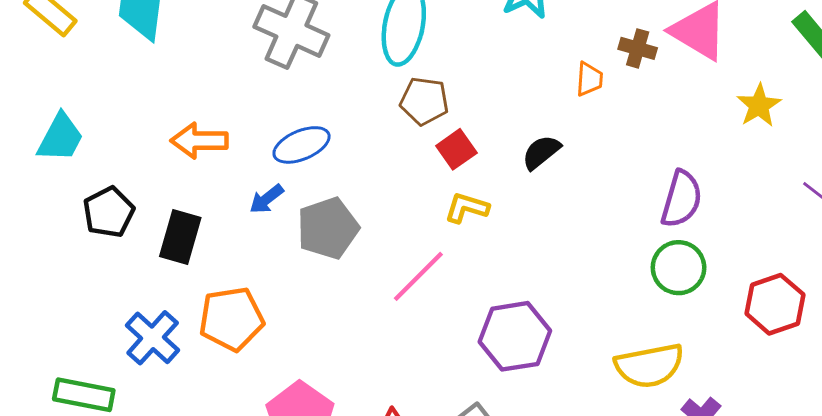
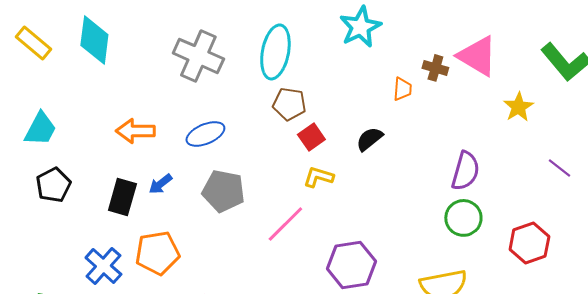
blue arrow: (266, 199) -> (160, 184), moved
black pentagon: (109, 212) -> (53, 185), moved
gray pentagon: (328, 228) -> (223, 191), turned 30

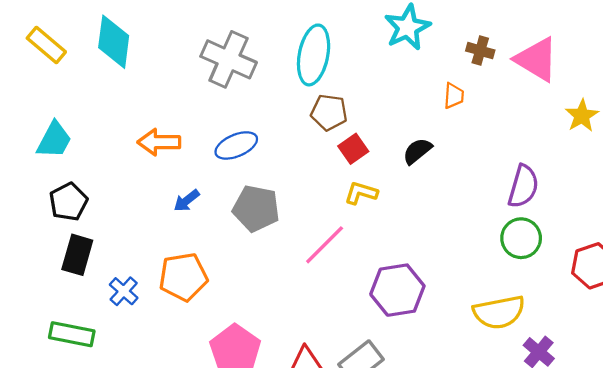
brown cross: (435, 68) -> (480, 51), moved
black rectangle: (122, 197) -> (77, 255), moved
blue cross: (103, 266) -> (124, 291), size x0.7

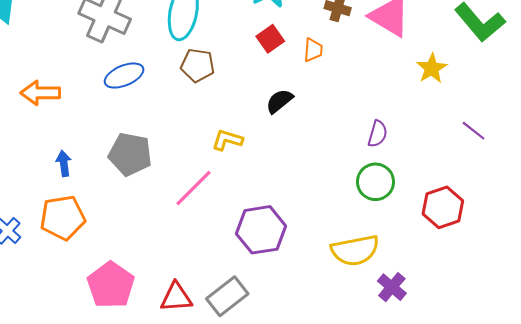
blue ellipse: (236, 145) -> (124, 76), moved
red square: (353, 149) -> (270, 39), moved
purple semicircle: (523, 186) -> (378, 134), size x0.7
blue arrow: (187, 201) -> (64, 163), moved, turned 120

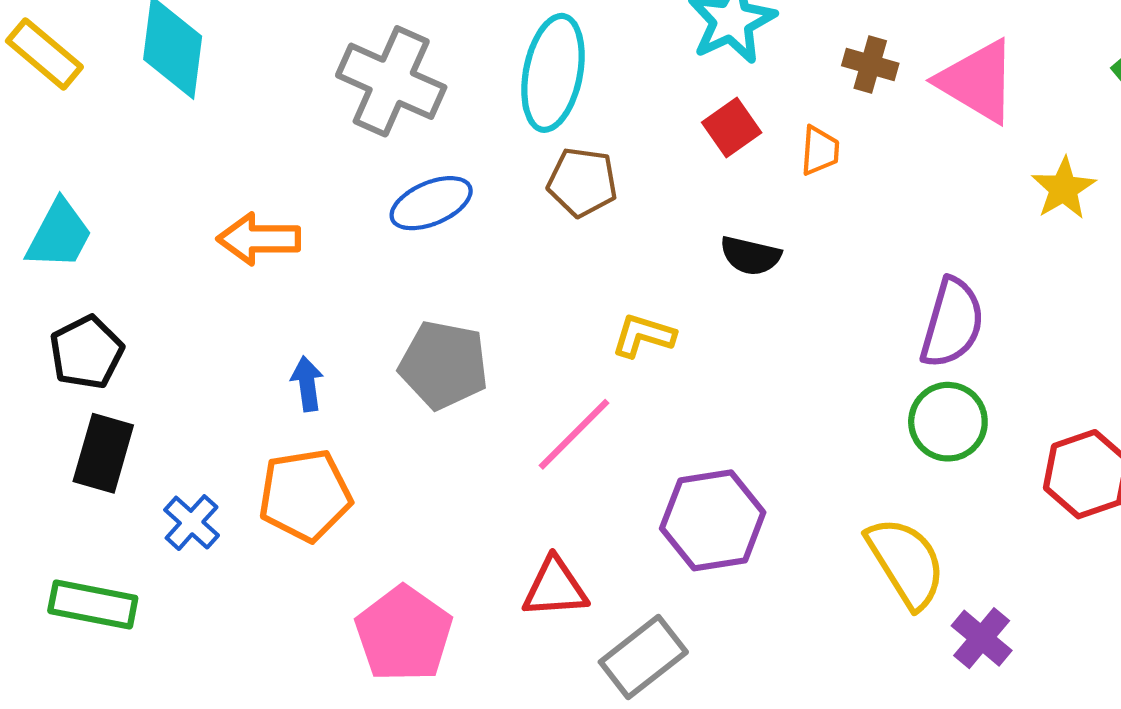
black semicircle: (279, 101) -> (750, 256), turned -128
purple semicircle: (378, 134) -> (952, 323), size x1.6
yellow semicircle: (355, 250) -> (906, 562), turned -111
red triangle: (176, 297) -> (555, 588), moved

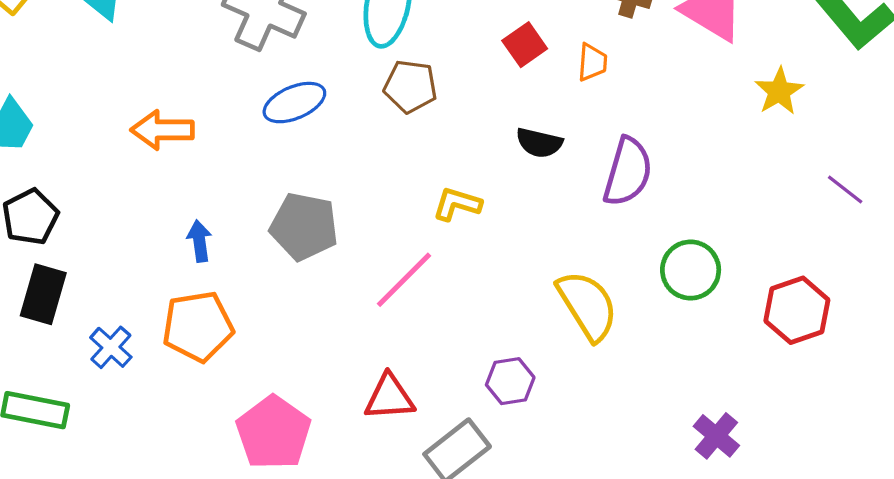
purple semicircle: (952, 323) -> (628, 172), moved
purple hexagon: (713, 520) -> (510, 381), moved, size x0.6
yellow semicircle: (906, 562) -> (588, 305), moved

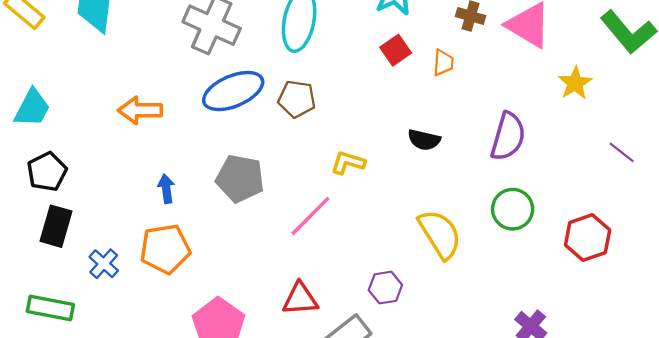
brown pentagon: (410, 86) -> (297, 99), moved
blue ellipse: (294, 103) -> (233, 91), size x1.4
black semicircle: (539, 143) -> (424, 140), moved
purple semicircle: (628, 172) -> (508, 136), moved

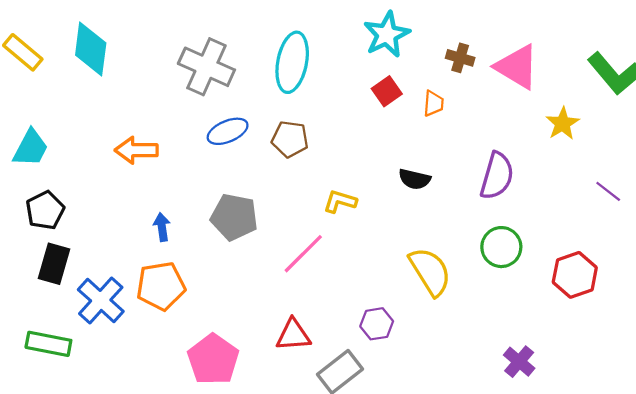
blue ellipse: (233, 91) -> (228, 131), size x0.7
blue cross: (104, 264) -> (101, 300), size x1.6

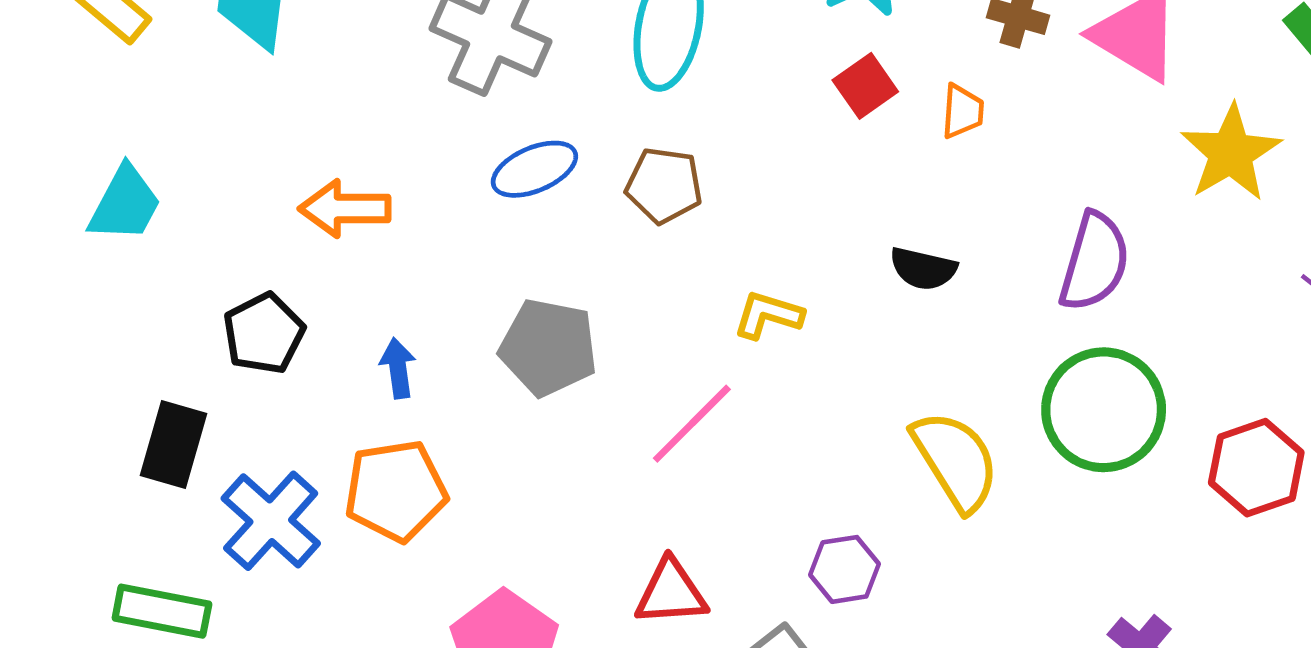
yellow star: (563, 124) -> (1231, 153), size x1.4
black pentagon: (45, 210) -> (264, 333), moved
green circle: (501, 247) -> (1104, 410), size x1.4

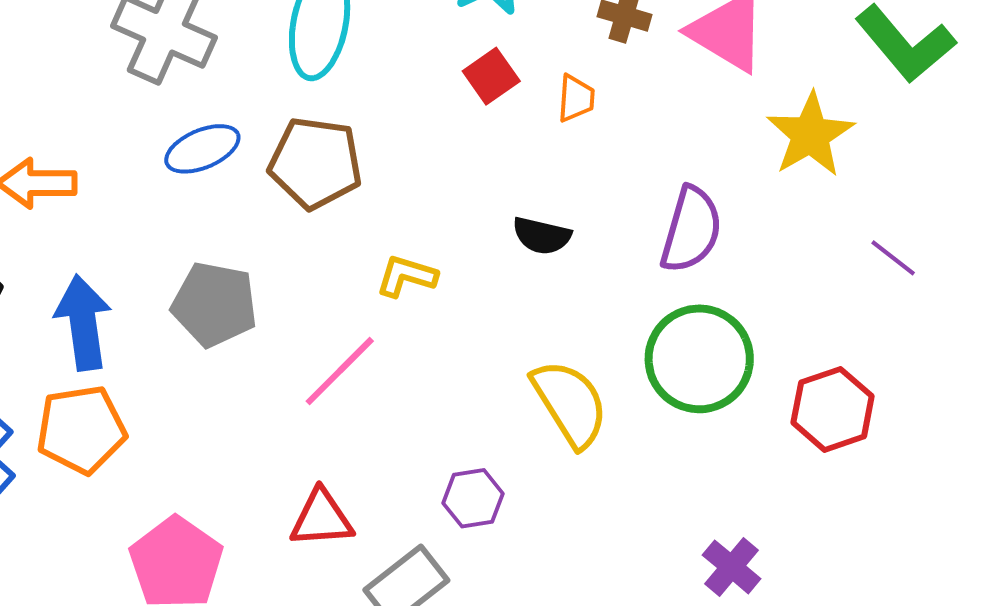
brown pentagon: (664, 185) -> (315, 163), size x1.4
blue arrow: (398, 368) -> (83, 323), size x1.8

